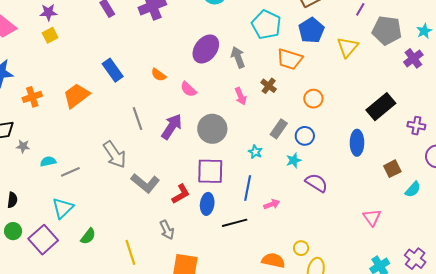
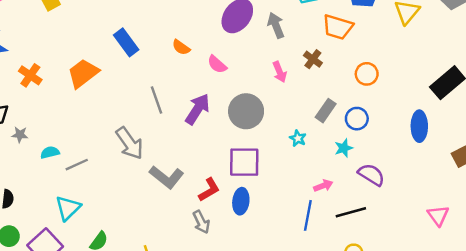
orange cross: (32, 97) -> (30, 75), turned -36
blue line: (248, 188) -> (308, 215), moved
pink arrow: (272, 204) -> (323, 186), moved
black line: (235, 223) -> (351, 212), moved
gray arrow: (167, 230) -> (201, 222), moved

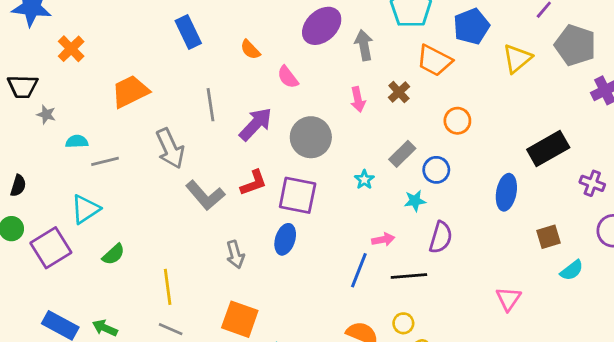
orange trapezoid: (83, 73) -> (130, 91), moved
purple semicircle: (371, 175) -> (441, 237), turned 64
red L-shape: (209, 190) -> (254, 183), moved

